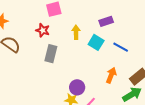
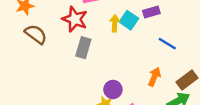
red star: (43, 30) -> (75, 19), size x1.5
cyan square: (96, 42) -> (129, 20), moved

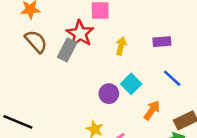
cyan square: (129, 20) -> (131, 84), moved
gray rectangle: (83, 48) -> (67, 50), moved
purple circle: (113, 89) -> (109, 94), moved

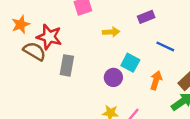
red star: (80, 34) -> (49, 37), moved
yellow arrow: (121, 46) -> (111, 32), turned 91
gray rectangle: (67, 50) -> (67, 65), moved

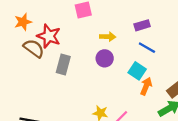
blue line: (165, 46) -> (147, 48), moved
cyan square: (130, 63) -> (137, 71), moved
purple circle: (113, 77) -> (105, 58), moved

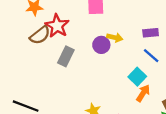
brown semicircle: (34, 48) -> (40, 35), turned 95
purple circle: (105, 58) -> (101, 45), moved

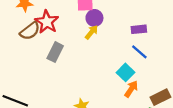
yellow arrow: (115, 37) -> (91, 32), moved, turned -64
purple circle: (101, 45) -> (94, 18), moved

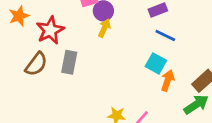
red star: (47, 22) -> (50, 30), turned 30
brown semicircle: (30, 31) -> (36, 64), moved

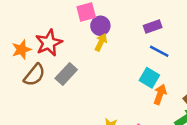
orange star: (19, 16) -> (21, 50), moved
gray rectangle: (69, 62) -> (66, 74), turned 30

